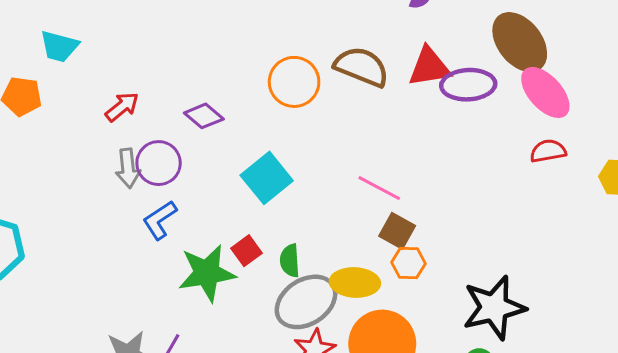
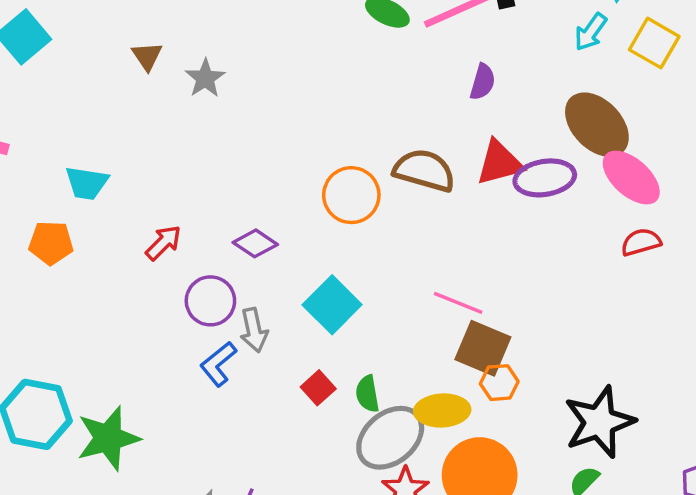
gray arrow: (128, 168) -> (254, 330), moved
brown square: (397, 231) -> (483, 348), size x1.4
green star: (207, 273) -> (108, 438), moved

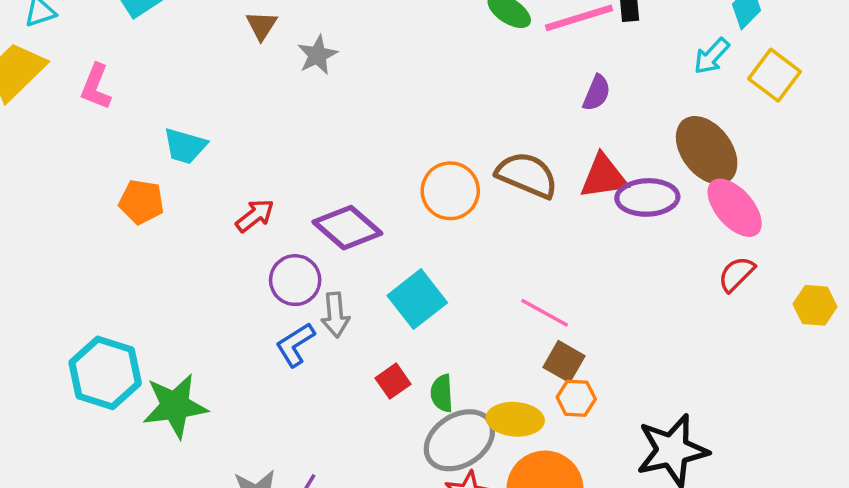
red semicircle: (641, 242) -> (736, 274), turned -36
purple diamond: (255, 243) -> (347, 228), size x1.5
brown square: (483, 348) -> (564, 362), size x0.7

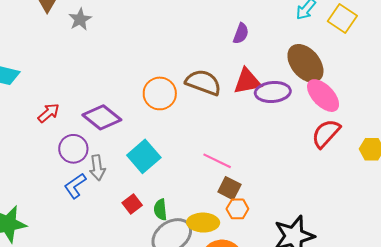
red semicircle: (736, 274) -> (326, 133), size x1.4

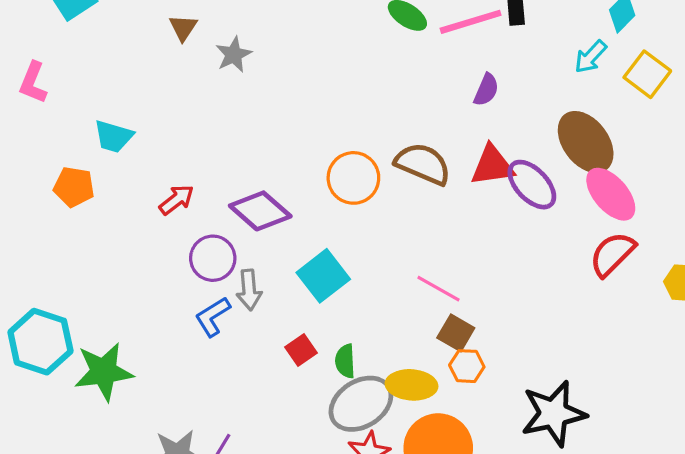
purple ellipse: (273, 92) -> (532, 185), turned 48

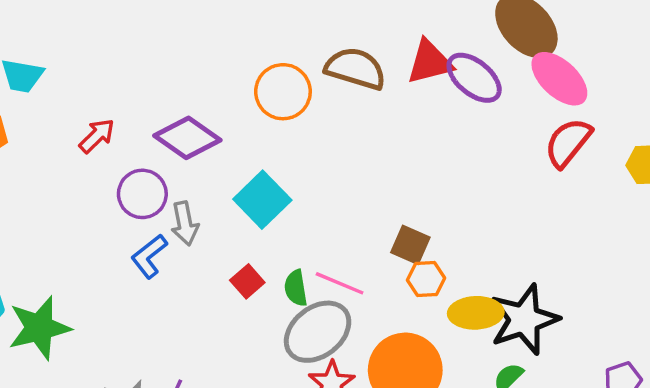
pink line: (439, 289) -> (340, 283), moved
yellow ellipse: (411, 385) -> (476, 313), moved

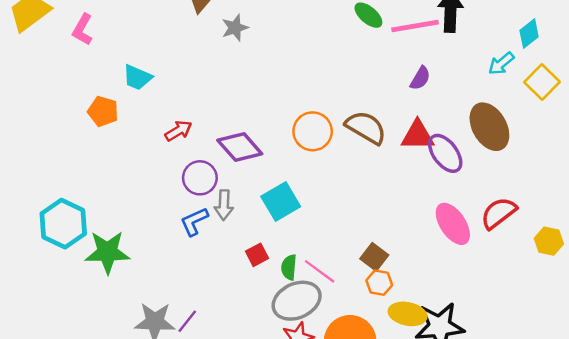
pink ellipse: (559, 79) -> (453, 224), moved

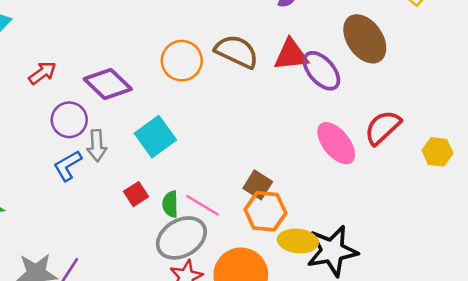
orange hexagon: (379, 283) -> (265, 211), size x1.5

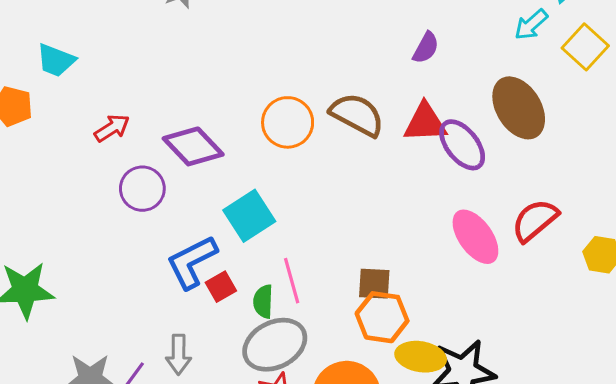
gray arrow: (97, 146) -> (179, 355), moved
blue L-shape: (68, 166) -> (192, 262), moved, size x1.4
brown square: (258, 185) -> (374, 284), turned -32
pink line: (202, 205) -> (292, 281), moved, turned 40

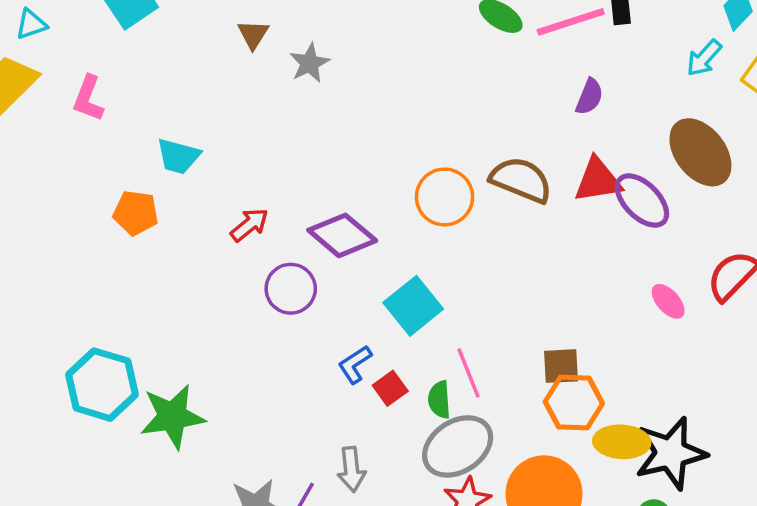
pink ellipse: (475, 237) -> (668, 301), size x0.6
blue L-shape: (192, 262) -> (355, 364), size x0.6

